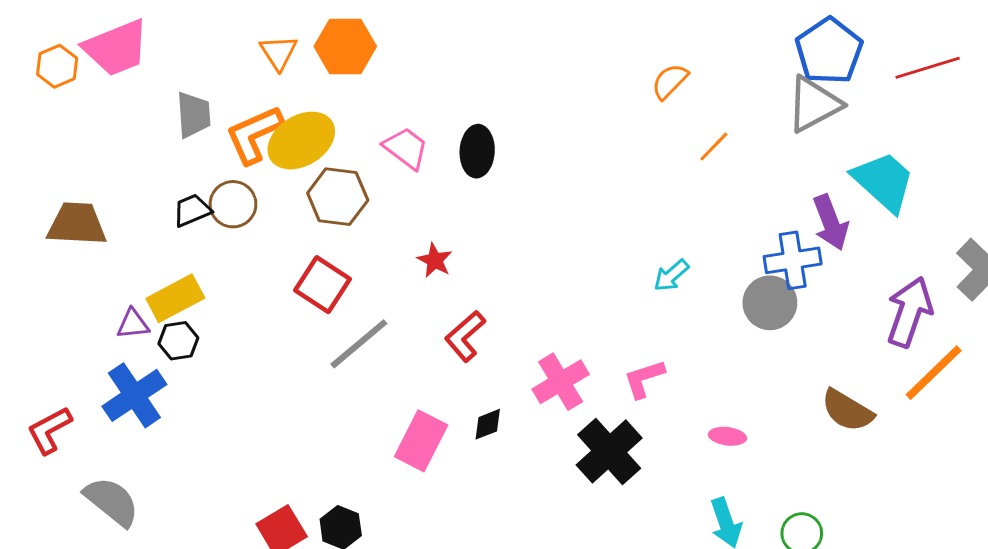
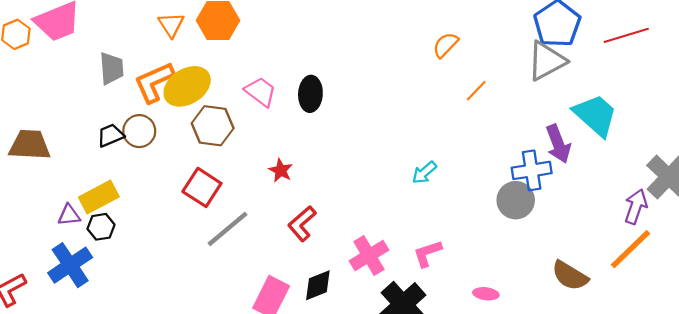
cyan arrow: (671, 276) -> (424, 173), moved
purple arrow: (909, 312) -> (636, 207), moved, size x0.7
black diamond: (488, 424) -> (318, 285), size x1.4

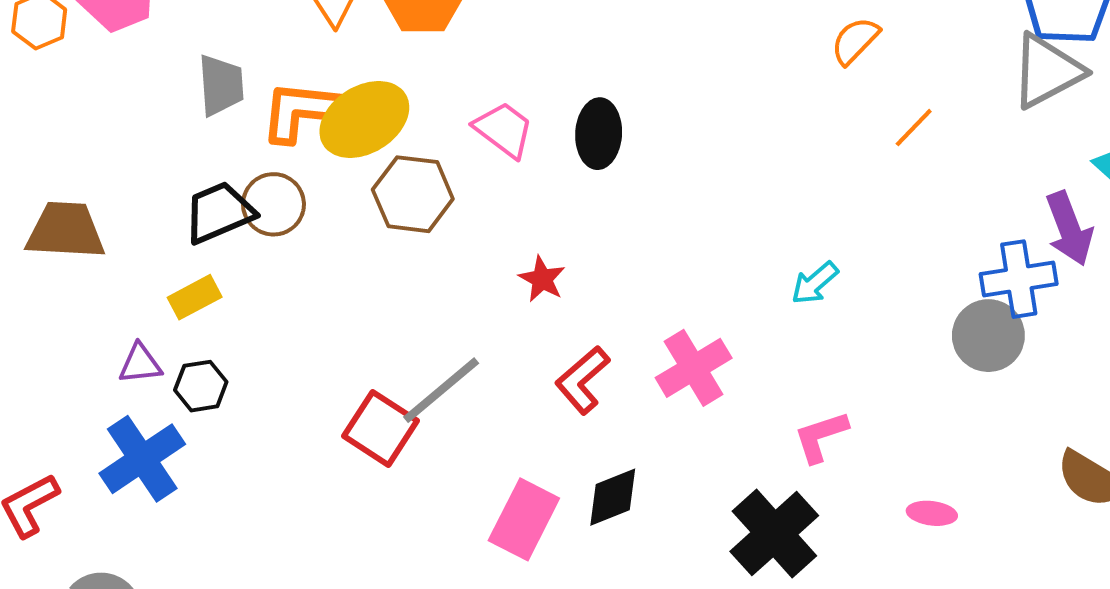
orange L-shape: (154, 82) -> (302, 111), turned 30
black trapezoid: (111, 135) -> (219, 212), size x1.4
red square: (202, 187) -> (381, 428), moved
yellow rectangle: (99, 197) -> (195, 297), moved, size x0.7
pink cross: (369, 255) -> (694, 368), moved

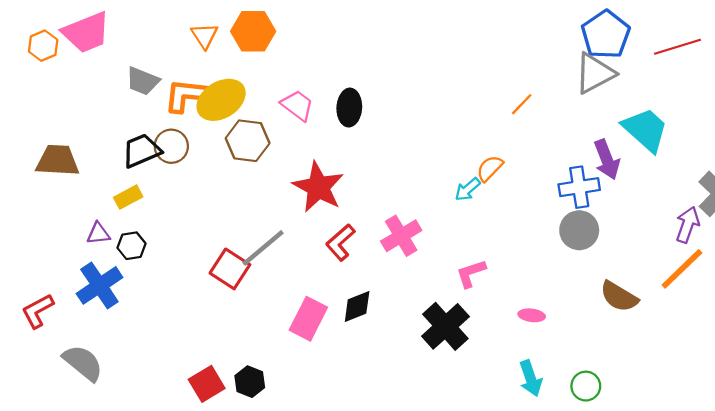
orange semicircle: (855, 41) -> (490, 168), moved
gray trapezoid: (221, 85) -> (143, 81), turned 116
red star: (542, 279) -> (318, 187), size x2.0
gray circle: (988, 336) -> (579, 230), moved

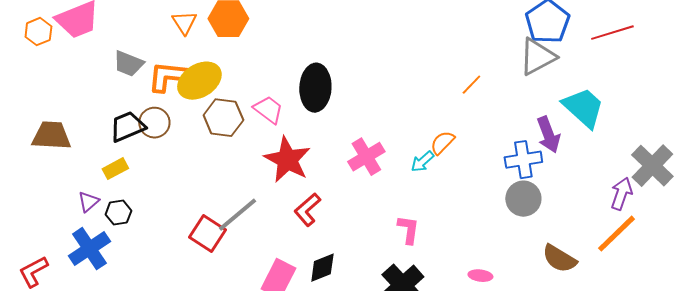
pink trapezoid: (297, 105) -> (268, 110), moved
black ellipse: (349, 108) -> (315, 88), size x1.4
purple triangle: (98, 234) -> (88, 202), turned -35
pink cross: (401, 236) -> (366, 157), moved
pink L-shape: (471, 273) -> (408, 230), moved, turned 116

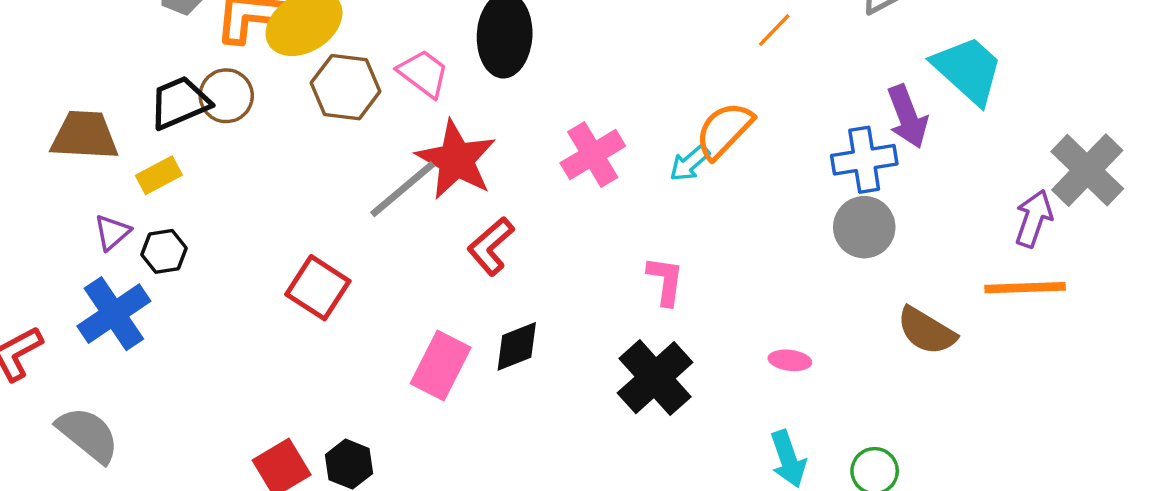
brown trapezoid: (51, 136) -> (84, 136), moved
orange semicircle: (442, 143) -> (724, 130), size x1.4
gray line: (237, 215) -> (403, 189), moved
orange line: (616, 234) -> (1025, 288), turned 42

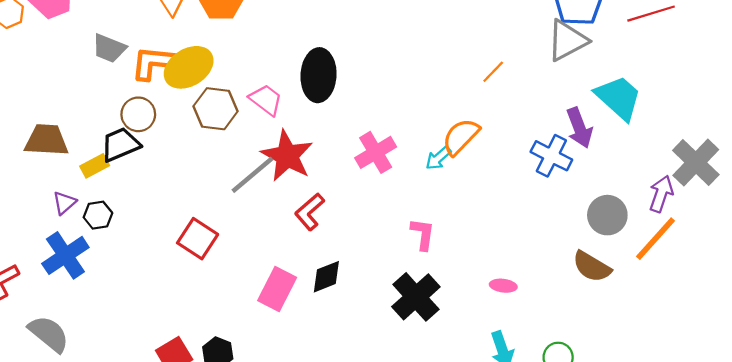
black trapezoid: (180, 103) -> (120, 145), moved
blue cross: (864, 160) -> (551, 156), turned 36
gray circle: (864, 227) -> (607, 215), moved
orange line: (1025, 288) -> (656, 239), turned -46

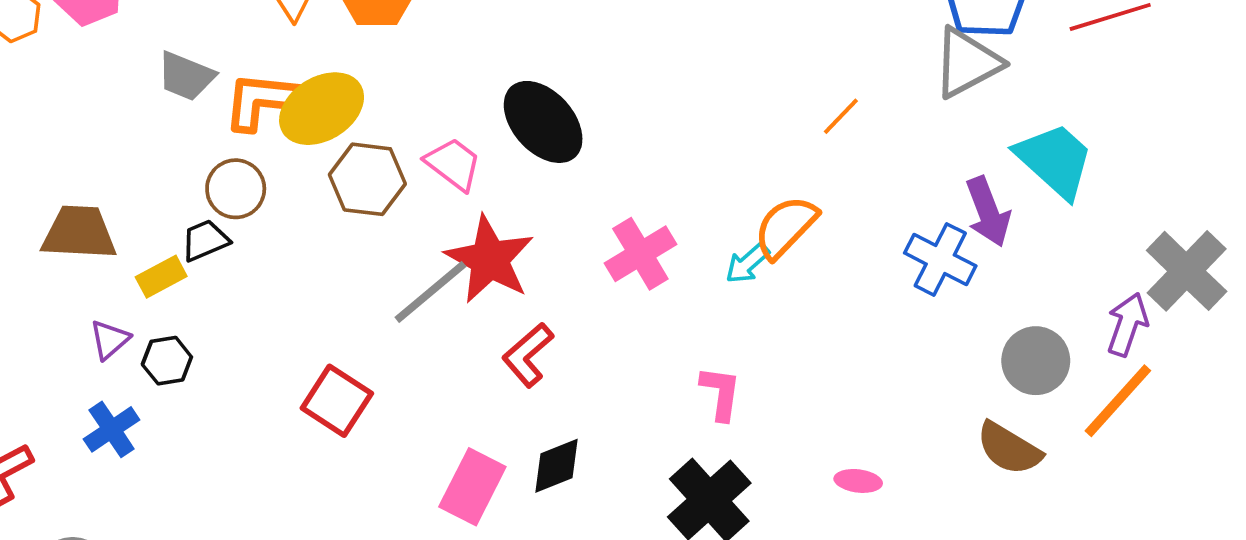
black ellipse: (319, 75) -> (543, 122), turned -45
black trapezoid: (120, 145) -> (205, 240), size x0.7
blue cross: (65, 255) -> (112, 429), size x0.7

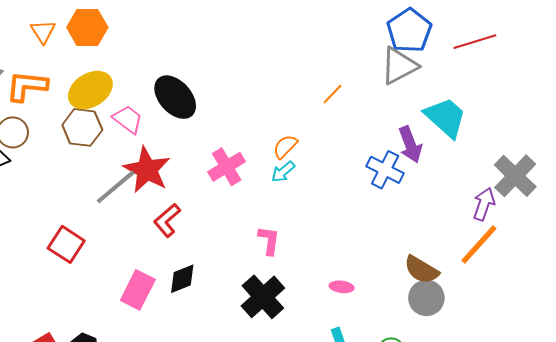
yellow ellipse: (322, 109) -> (90, 90), moved
orange semicircle: (786, 227) -> (285, 147), moved, size x0.7
gray circle: (1036, 361) -> (426, 298), moved

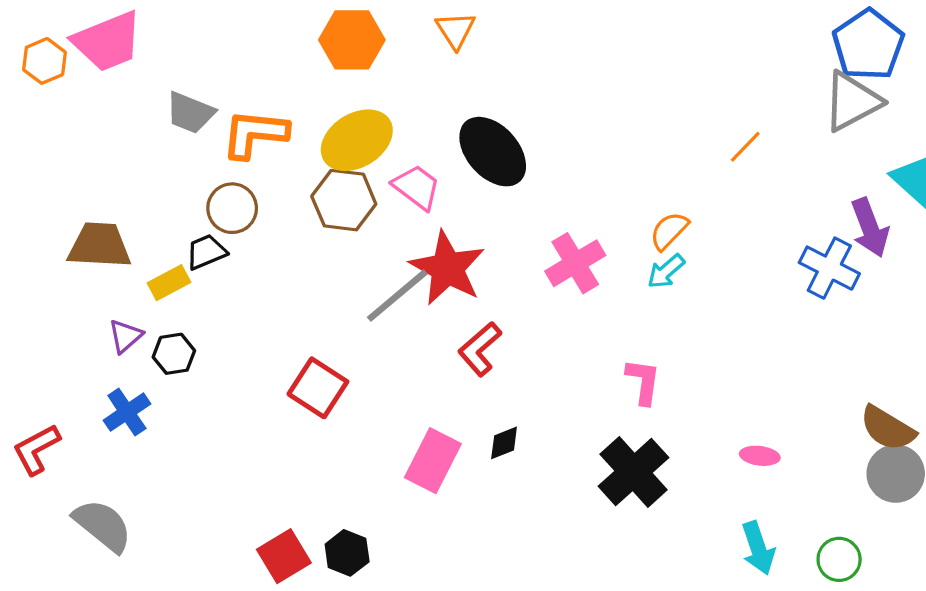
orange triangle: (43, 32) -> (455, 30), moved
black diamond: (182, 279) -> (504, 443), size x0.7

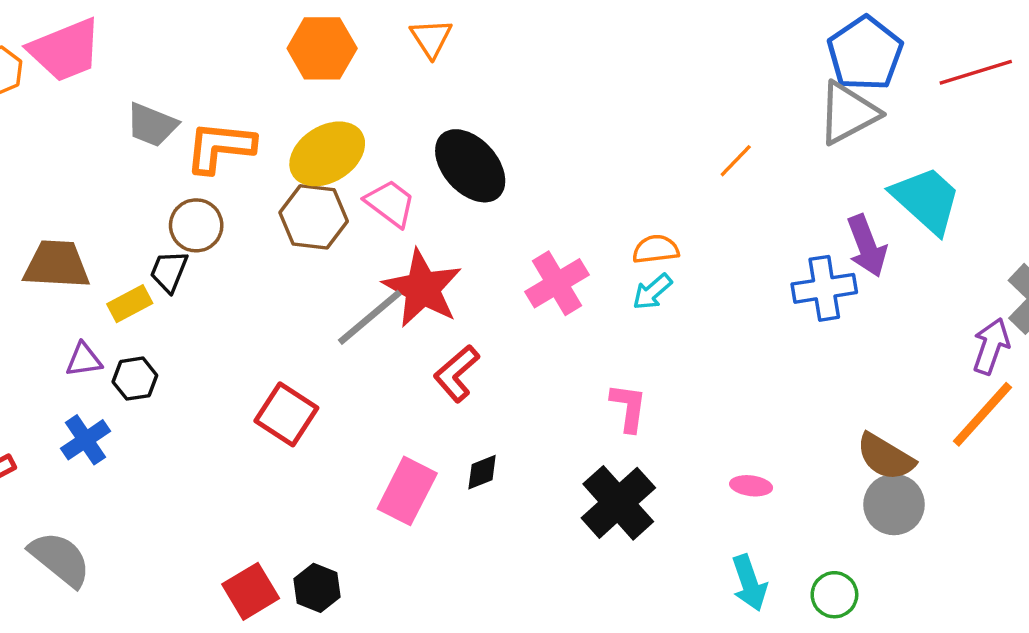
orange semicircle: (669, 231) -> (656, 249), turned 39
black trapezoid: (206, 252) -> (169, 271), turned -45
blue cross: (829, 268) -> (824, 288), turned -36
purple triangle: (125, 336) -> (84, 360), turned 33

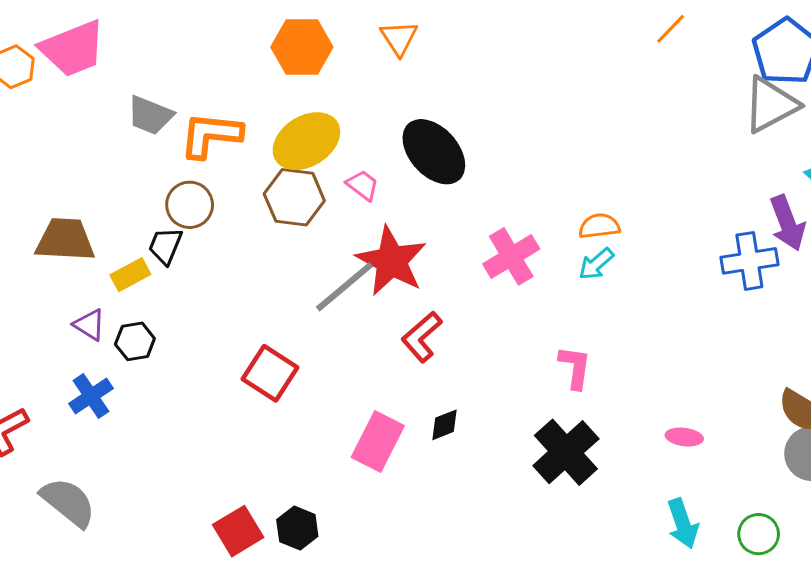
orange line: (736, 161) -> (671, 29), moved
pink trapezoid: (390, 203) -> (363, 185), size x0.7
purple triangle: (84, 360) -> (89, 325), turned 40

